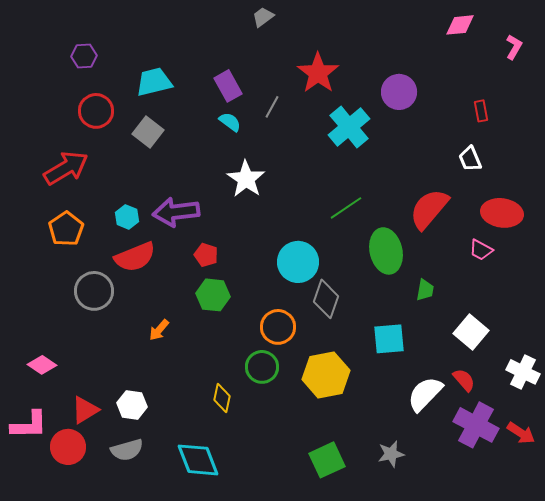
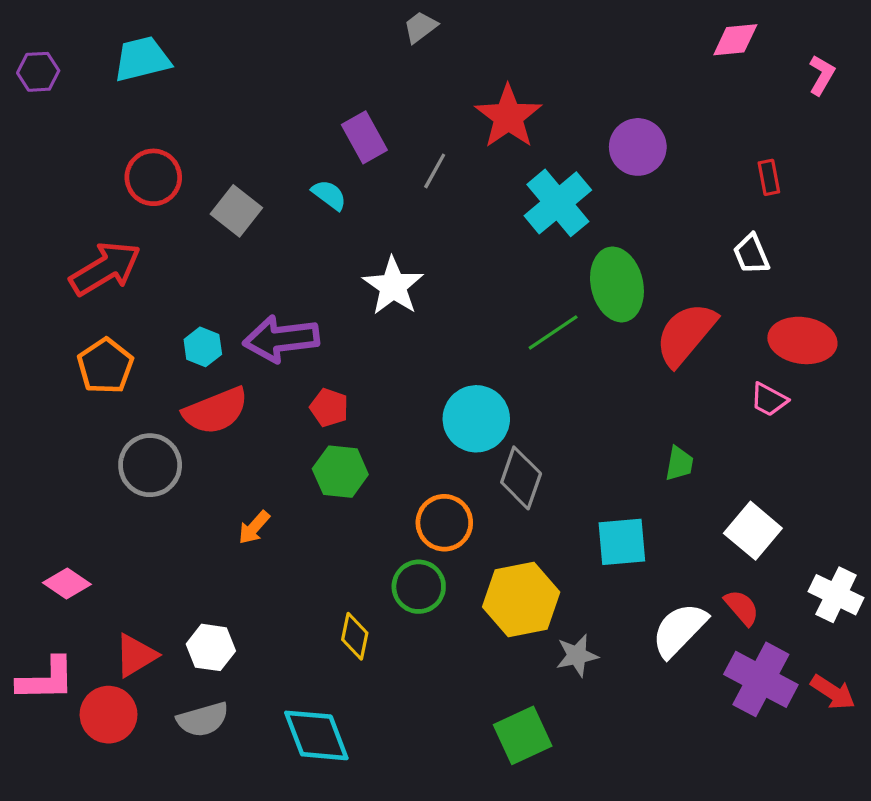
purple hexagon: (84, 56) -> (38, 72), moved
cyan trapezoid: (154, 82) -> (142, 59), moved
cyan semicircle: (230, 122) -> (329, 195), moved
green ellipse: (386, 251) -> (617, 284), moved
gray star: (391, 454) -> (577, 655), moved

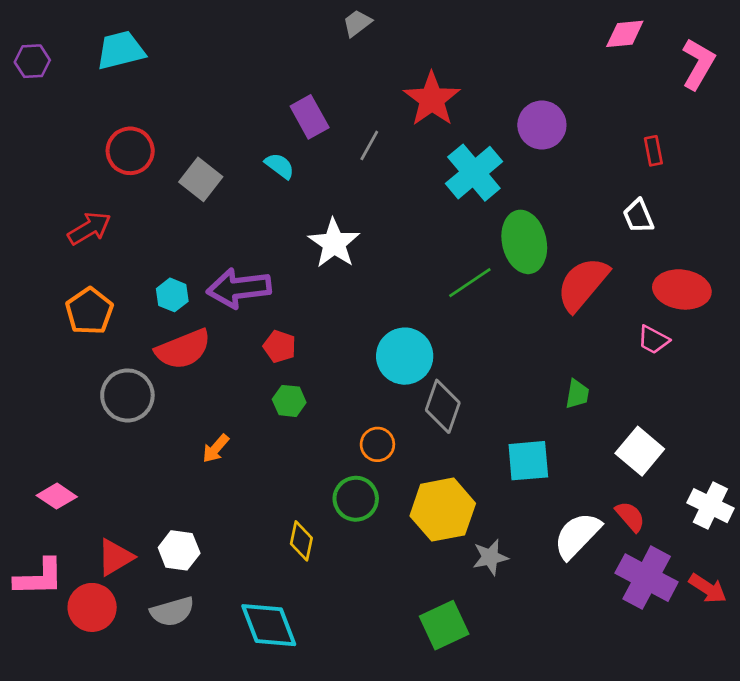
pink L-shape: (822, 75) -> (698, 64), size x1.5
red arrow: (105, 268) -> (89, 228), size x0.7
green hexagon: (340, 472) -> (289, 401), size x0.7
orange circle: (444, 523) -> (377, 444), size x0.7

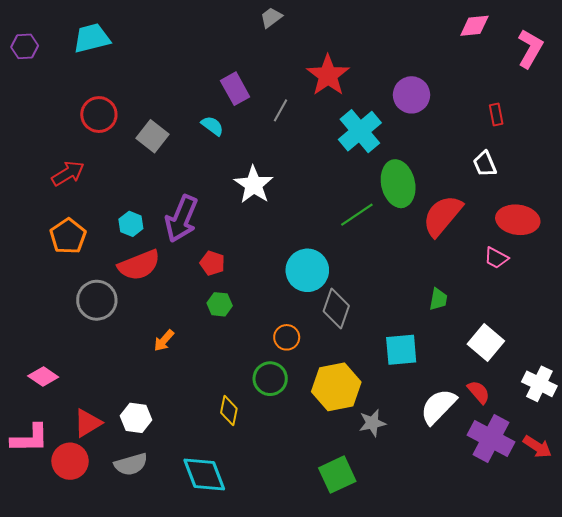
purple arrow: (239, 288) -> (181, 219), turned -60

